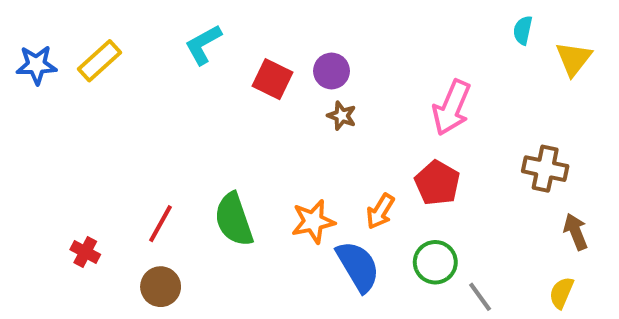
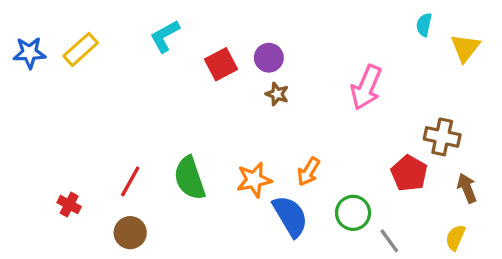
red square: (272, 79) -> (221, 64), turned 36
red pentagon: (437, 183) -> (409, 173), moved

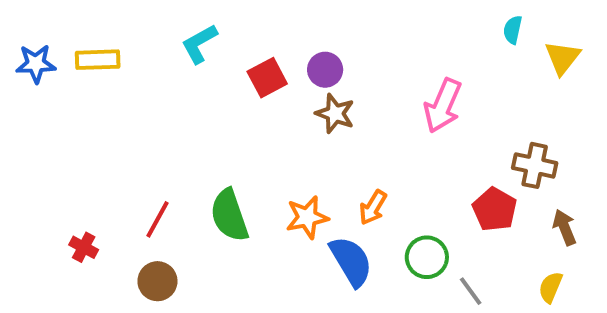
yellow rectangle: (81, 49) -> (98, 60), turned 40
brown star: (277, 94) -> (335, 114), size x1.4

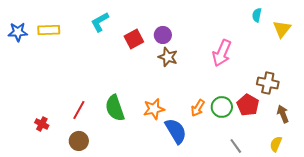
orange arrow: (373, 207) -> (198, 108), moved
green circle: (427, 257) -> (222, 107), moved

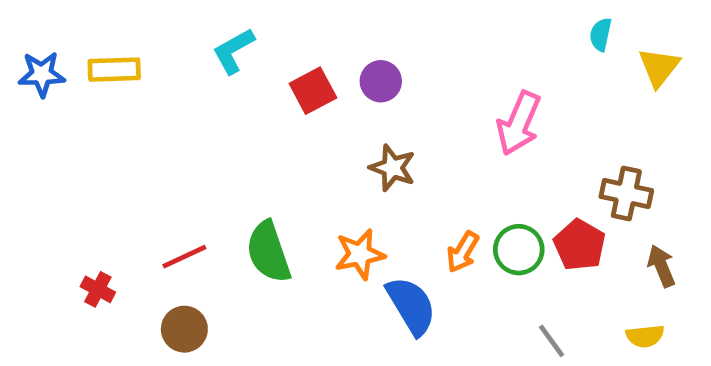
brown star: (168, 57) -> (392, 168), moved
red line: (79, 110) -> (184, 257), turned 36
yellow semicircle: (276, 144) -> (645, 336), turned -119

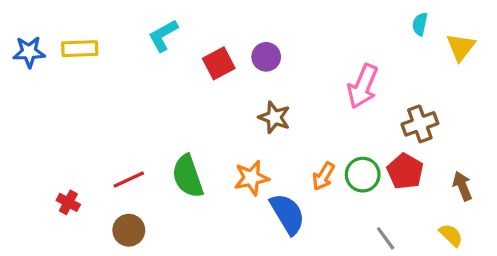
brown cross: (626, 193) -> (420, 124), moved, turned -32
yellow semicircle: (645, 336) -> (451, 235), turned -130

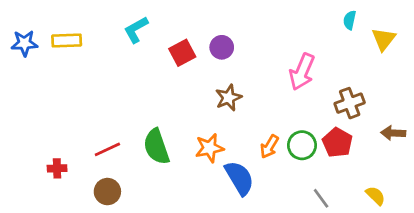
brown star: (274, 117) -> (229, 98), turned 30
brown arrow: (462, 186) -> (393, 133), moved, turned -65
red cross: (68, 202) -> (57, 168), turned -30

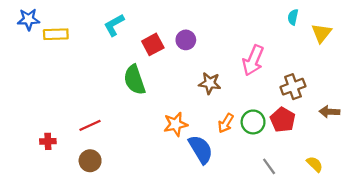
blue star: (24, 43) -> (29, 19), moved
brown star: (229, 98) -> (210, 83), moved, turned 30
green semicircle: (156, 147) -> (135, 80), moved

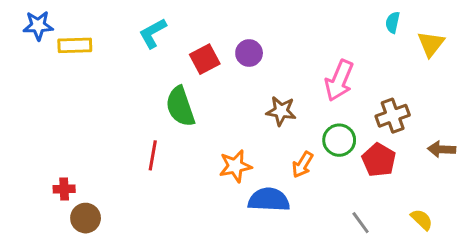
green circle: (253, 122) -> (339, 140), moved
red line: (90, 125) -> (153, 155), moved, turned -55
blue semicircle: (201, 149) -> (269, 200), turned -56
brown circle: (90, 161) -> (86, 218), moved

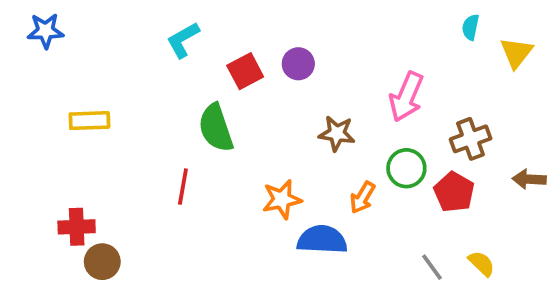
yellow rectangle: (75, 45) -> (89, 121), moved
red cross: (64, 189) -> (77, 227), size x1.4
yellow semicircle: (422, 220) -> (482, 263), moved

